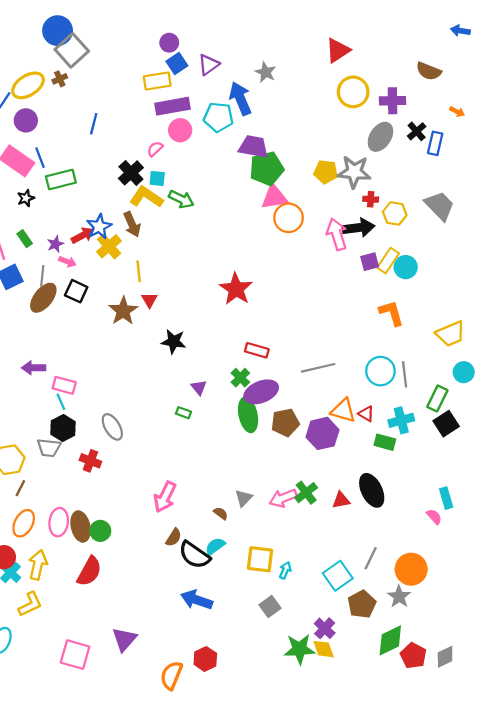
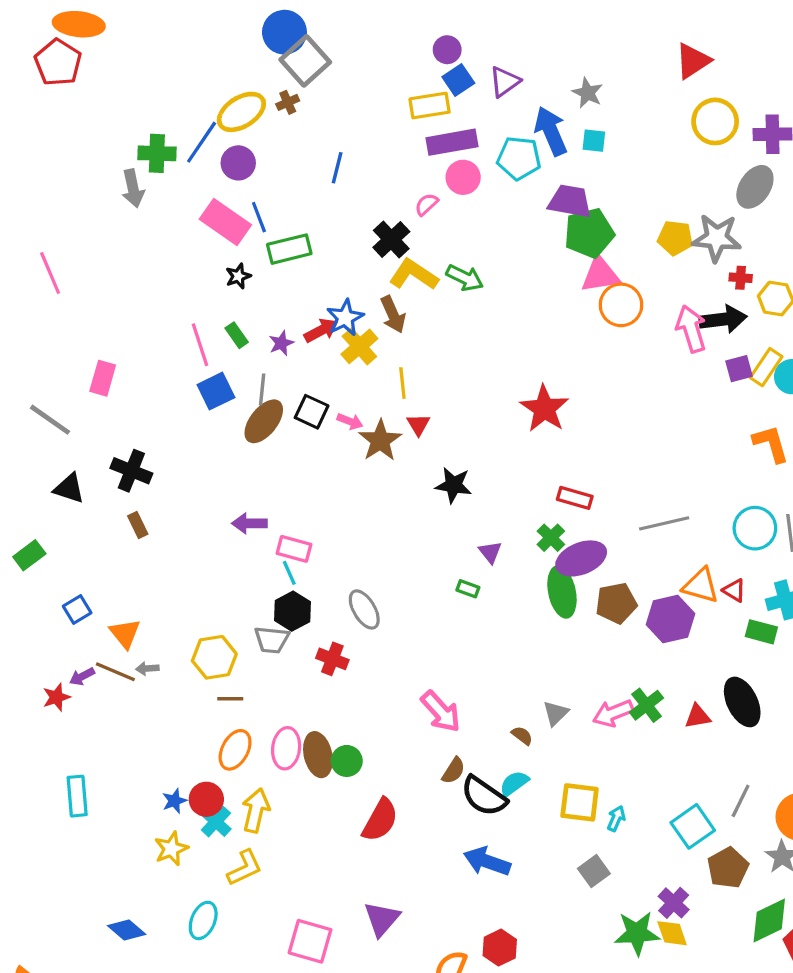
cyan square: (157, 178) -> (594, 141), moved
pink arrow: (67, 262) -> (350, 421), moved
brown line: (20, 488) -> (230, 699), turned 63
pink arrow: (165, 497) -> (441, 712), turned -68
red semicircle: (89, 571) -> (380, 820), moved

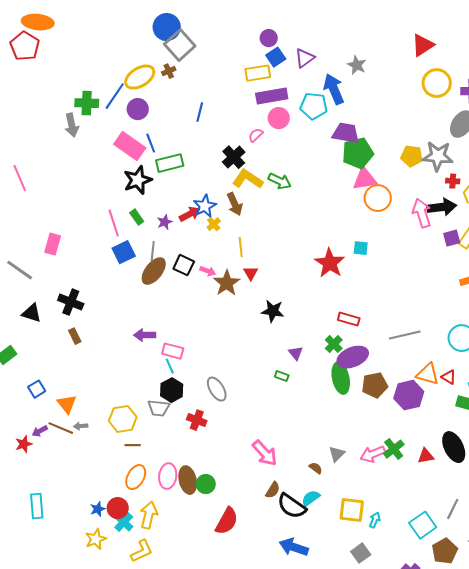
cyan square: (594, 141) -> (361, 248), moved
black star: (238, 276) -> (138, 180), size x1.8
yellow cross: (359, 346) -> (214, 224), size x0.6

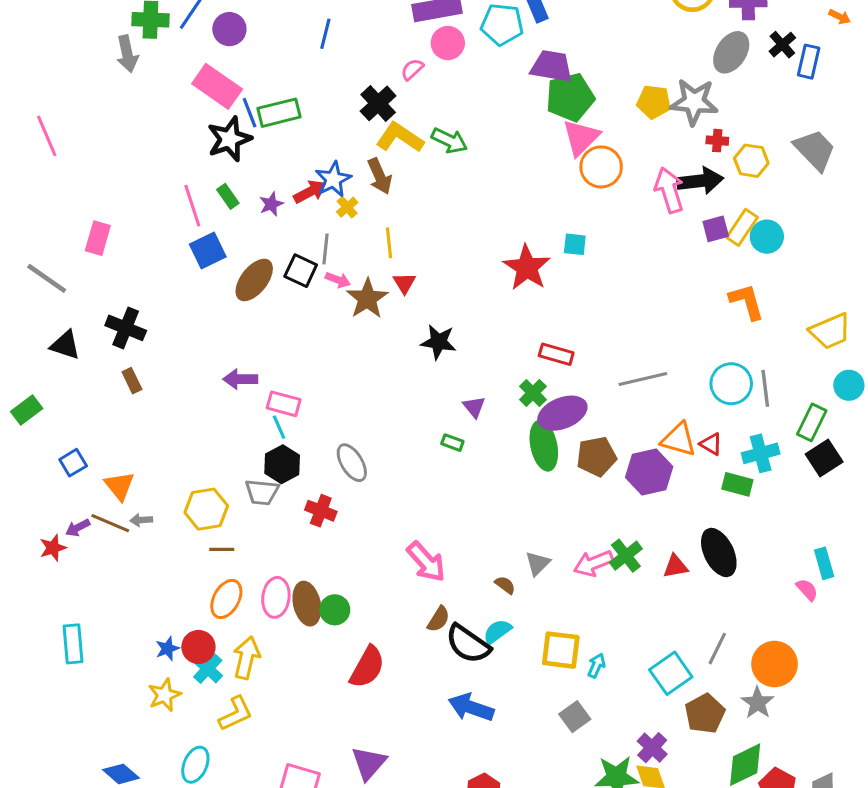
blue line: (151, 143) -> (250, 113), moved
pink triangle: (365, 179) -> (581, 137), turned -36
gray line: (153, 251) -> (325, 249), moved

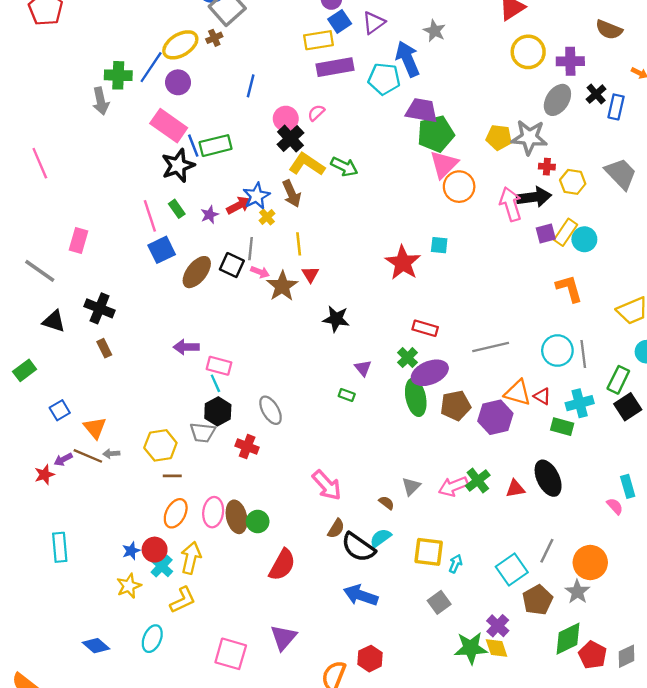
pink circle: (448, 43) -> (286, 119), moved

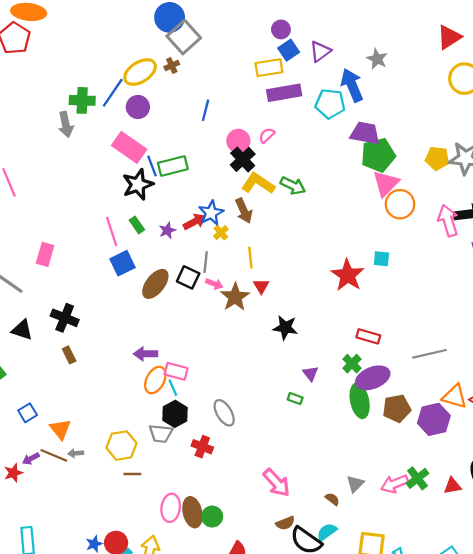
orange ellipse: (176, 513) -> (155, 380), moved
brown semicircle: (336, 529) -> (285, 523), turned 36

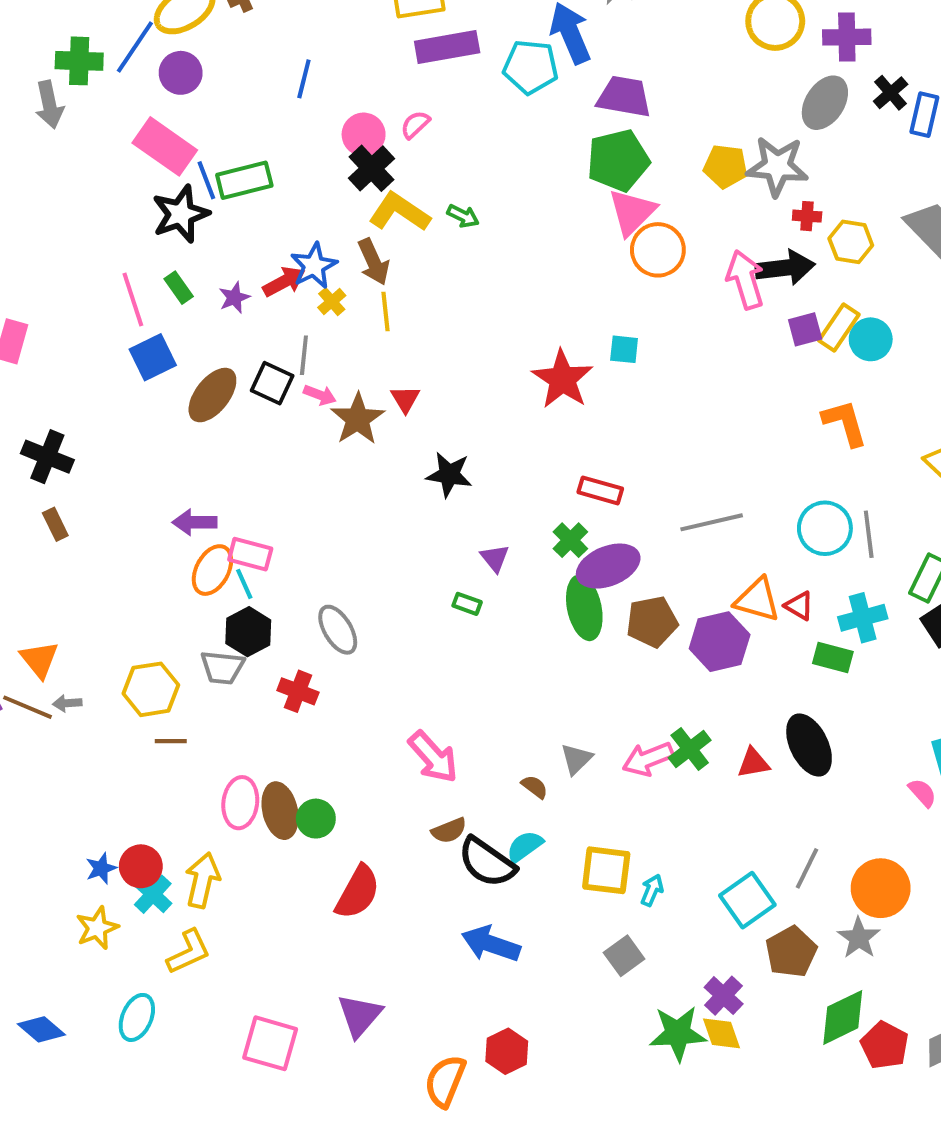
purple trapezoid: (365, 133) -> (624, 97), moved
green arrow: (293, 186) -> (463, 216), size x0.7
yellow line: (250, 258) -> (385, 311), moved

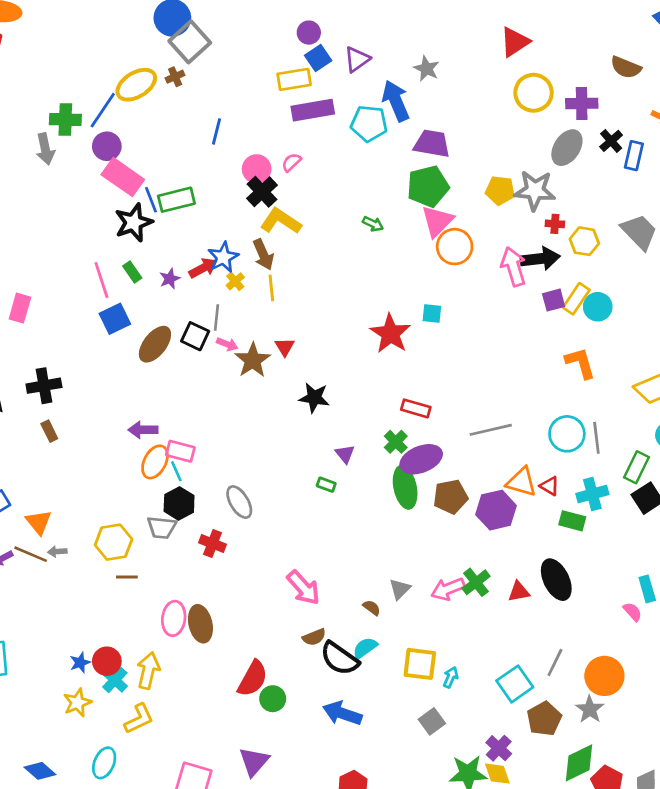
purple circle: (181, 73) -> (107, 146), moved
green arrow: (463, 216) -> (373, 224), moved
black cross: (47, 457) -> (44, 386), turned -32
green circle: (316, 819) -> (273, 699), moved

